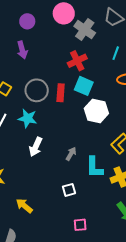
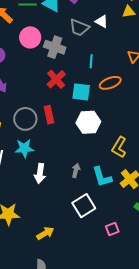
cyan square: (84, 86) -> (81, 92), moved
white square: (69, 190) -> (84, 206), size x1.6
yellow arrow: (24, 206) -> (45, 233), turned 126
pink square: (80, 225) -> (112, 229), moved

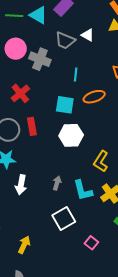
red cross: (56, 79) -> (20, 93), moved
pink square: (112, 229) -> (91, 243), turned -32
yellow arrow: (45, 233) -> (24, 245), turned -36

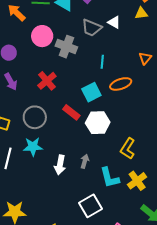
cyan square: (65, 105) -> (91, 92), turned -36
red rectangle: (32, 126) -> (71, 112), moved, turned -42
gray arrow: (57, 183) -> (85, 161), moved
white arrow: (21, 185) -> (60, 165), moved

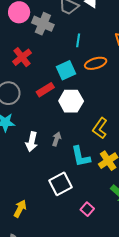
red rectangle: (71, 112) -> (45, 90), turned -72

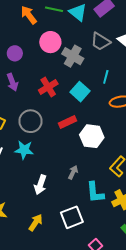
cyan square: (66, 70) -> (80, 92), moved, turned -30
white arrow: (32, 142) -> (40, 185), moved
yellow arrow: (20, 209) -> (36, 223), moved

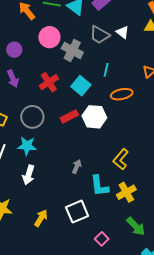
white hexagon: (92, 136) -> (94, 117), moved
white arrow: (40, 185) -> (29, 175), moved

